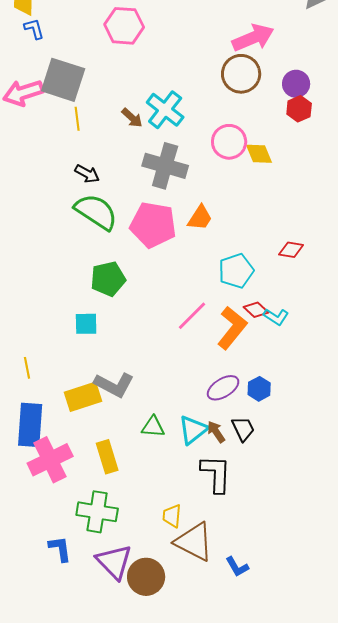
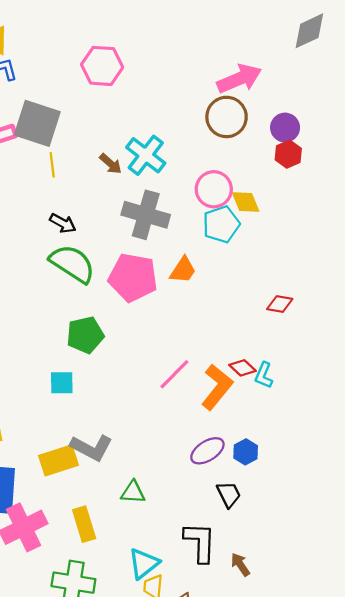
cyan pentagon: (236, 271) -> (221, 224), moved
cyan L-shape: (276, 317) -> (264, 375), turned 80
cyan triangle: (193, 430) -> (144, 563), moved
brown arrow: (216, 432) -> (240, 565), moved

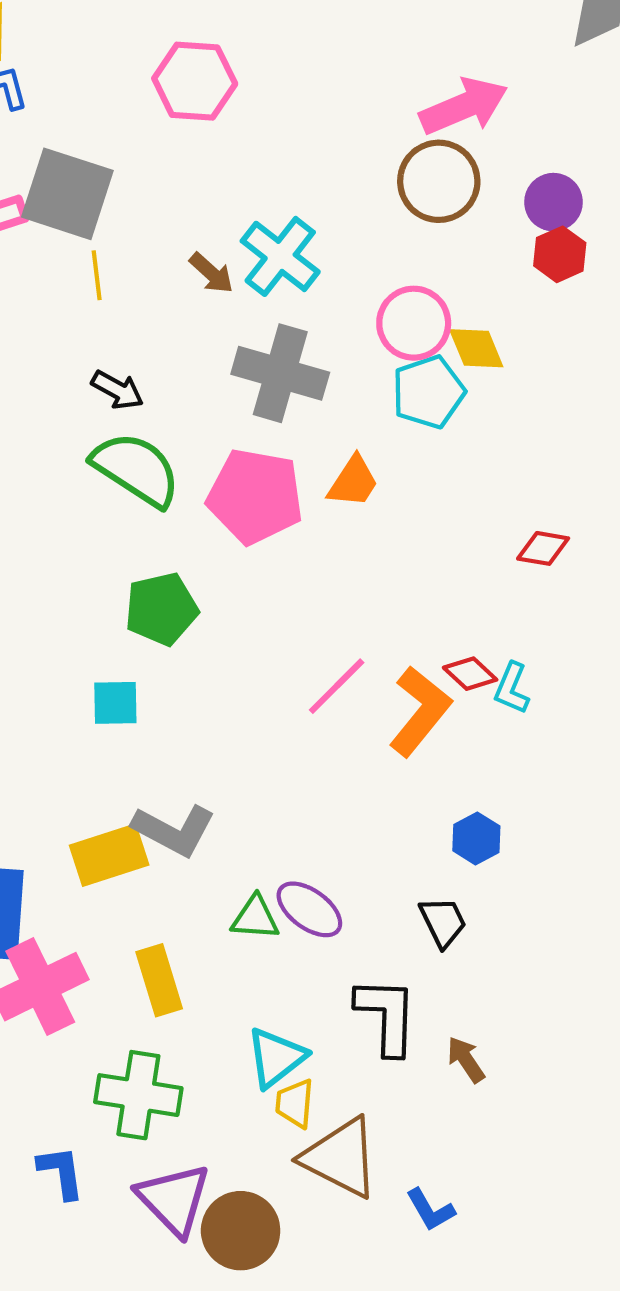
purple ellipse: (207, 451) -> (309, 909), moved, turned 68

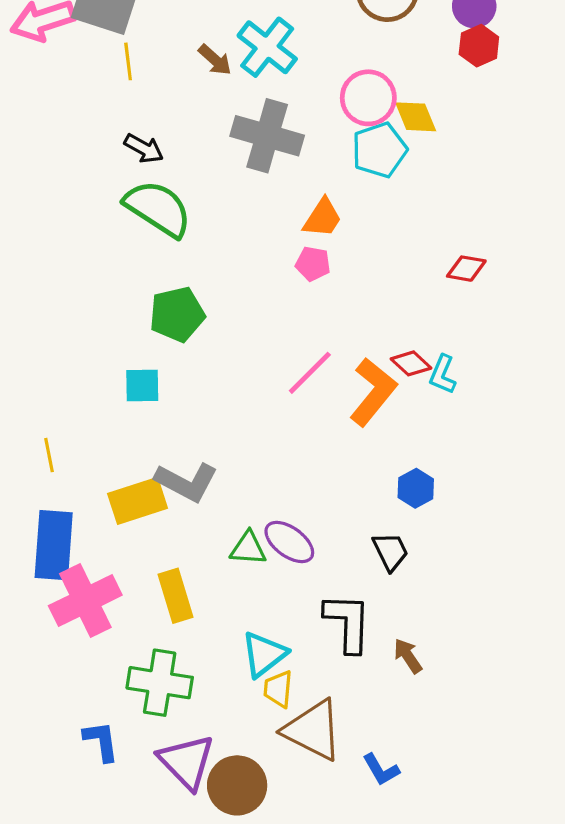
pink pentagon: (255, 496) -> (313, 264), moved, size x0.5

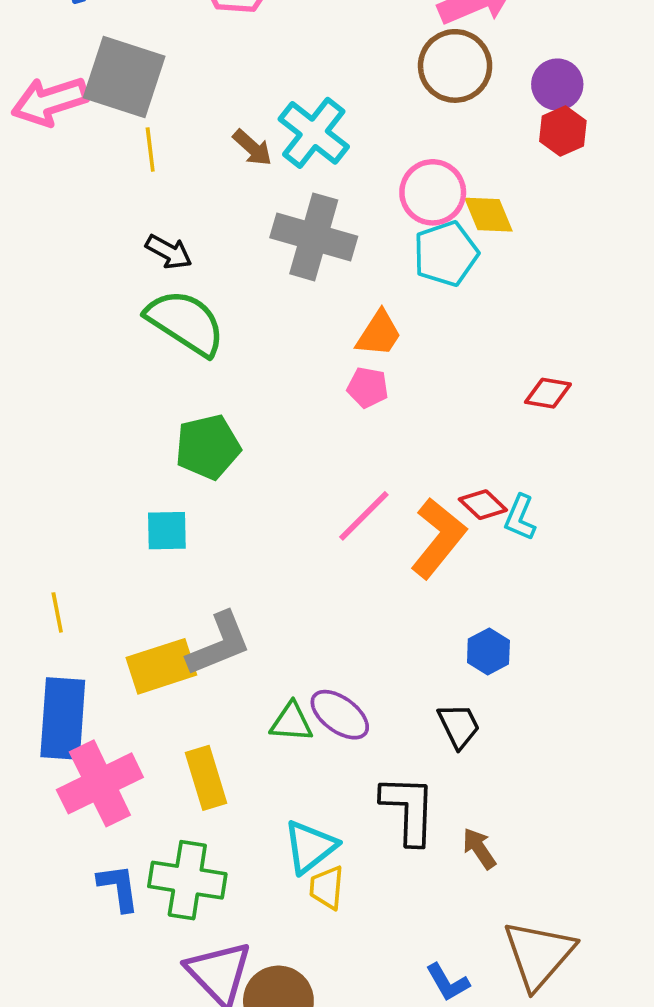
gray L-shape: (187, 482) -> (219, 644), turned -50
brown triangle: (313, 730) -> (539, 954), moved, turned 44
blue L-shape: (101, 741) -> (119, 888), moved

